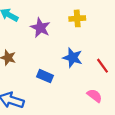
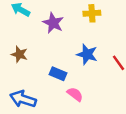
pink semicircle: (94, 96) -> (75, 94), moved

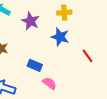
blue star: (87, 54) -> (60, 37), moved

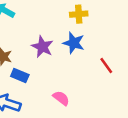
purple star: (31, 21) -> (42, 47), moved
blue rectangle: (35, 65) -> (20, 76), moved

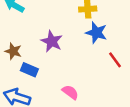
blue star: (74, 43) -> (96, 33), moved

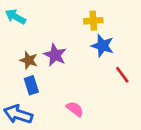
brown star: (13, 51) -> (29, 60), moved
blue rectangle: (29, 70) -> (31, 85), turned 49

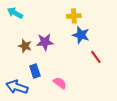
purple star: (55, 55) -> (45, 42), turned -30
blue rectangle: (31, 85) -> (35, 71), moved

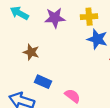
purple star: (45, 42) -> (55, 18), moved
blue rectangle: (35, 71) -> (43, 82), turned -48

